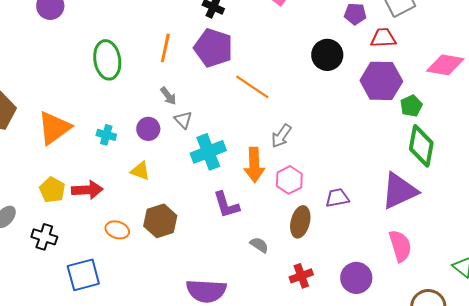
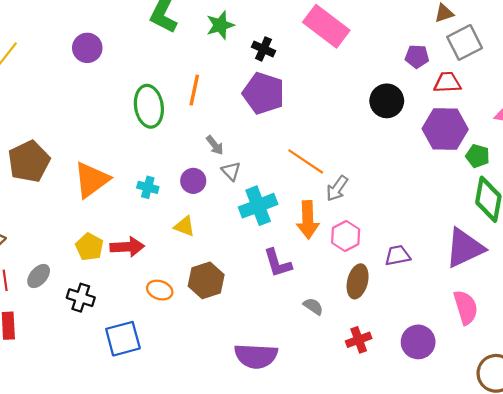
orange line: (165, 48) -> (194, 90), moved
orange line: (252, 87) -> (306, 161), moved
green pentagon: (411, 106) -> (478, 156), turned -30

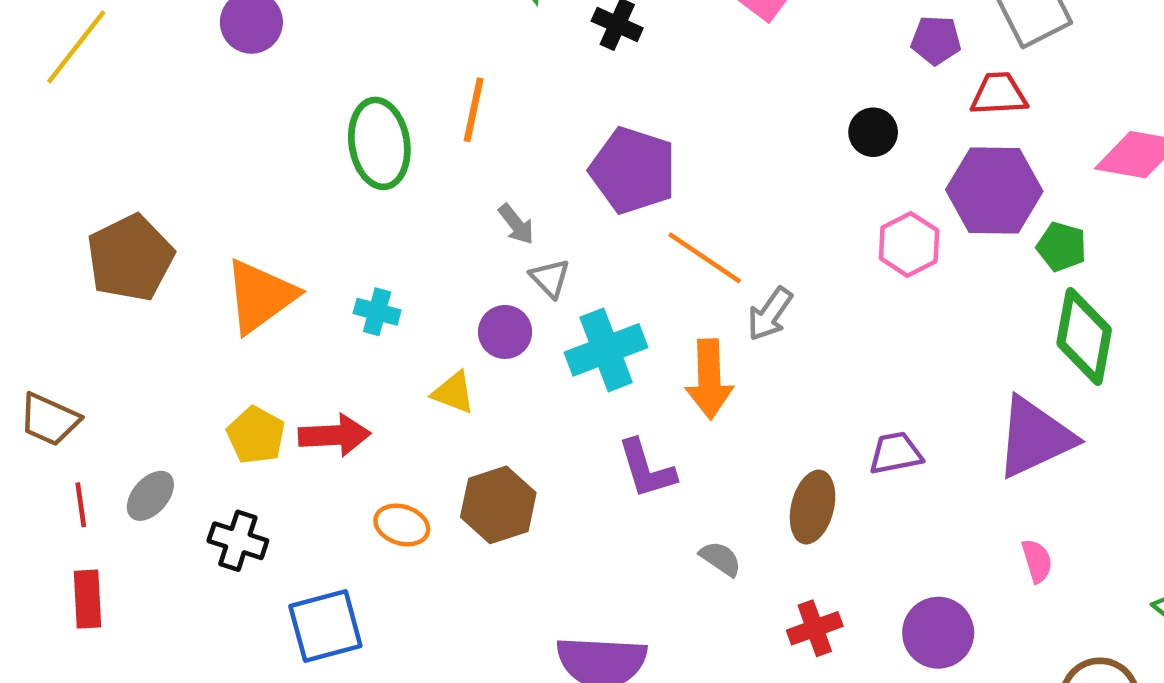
purple pentagon: (263, 93) -> (633, 170), moved
black circle: (387, 101) -> (873, 132), size x0.7
purple circle: (193, 181) -> (505, 332), moved
pink hexagon: (346, 236) -> (909, 244), moved
pink semicircle: (466, 307) -> (1037, 561), size x0.6

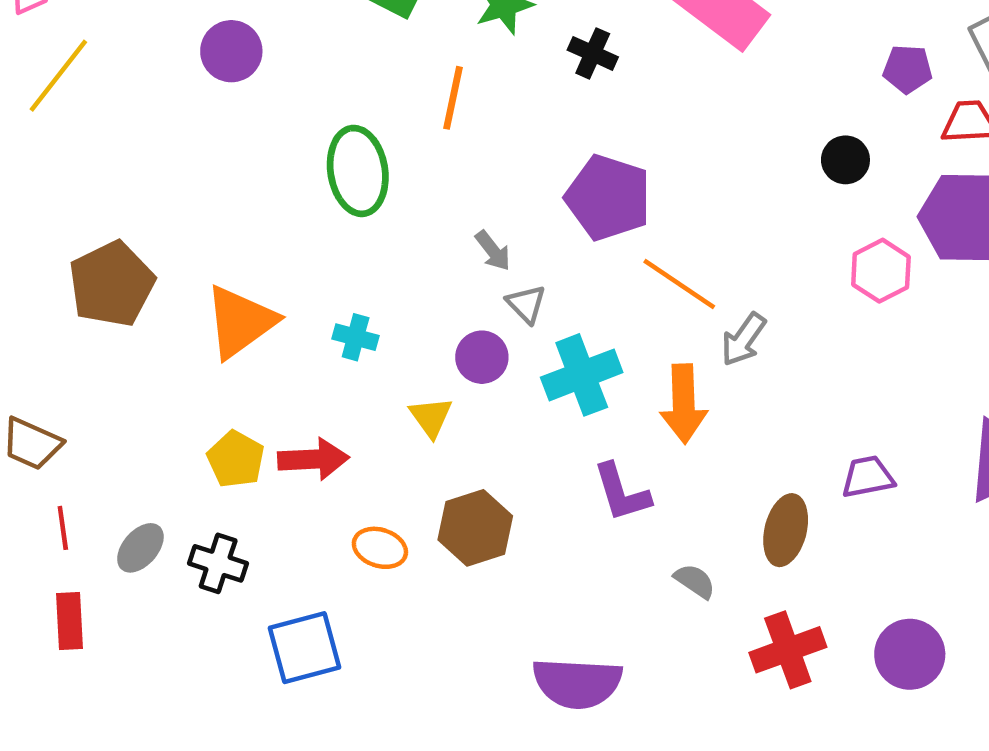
orange line: (474, 110) -> (453, 98), moved
yellow triangle: (453, 393) -> (431, 417), turned 33
gray ellipse: (150, 496) -> (140, 548), moved
red cross: (815, 628) -> (788, 650), size x1.4

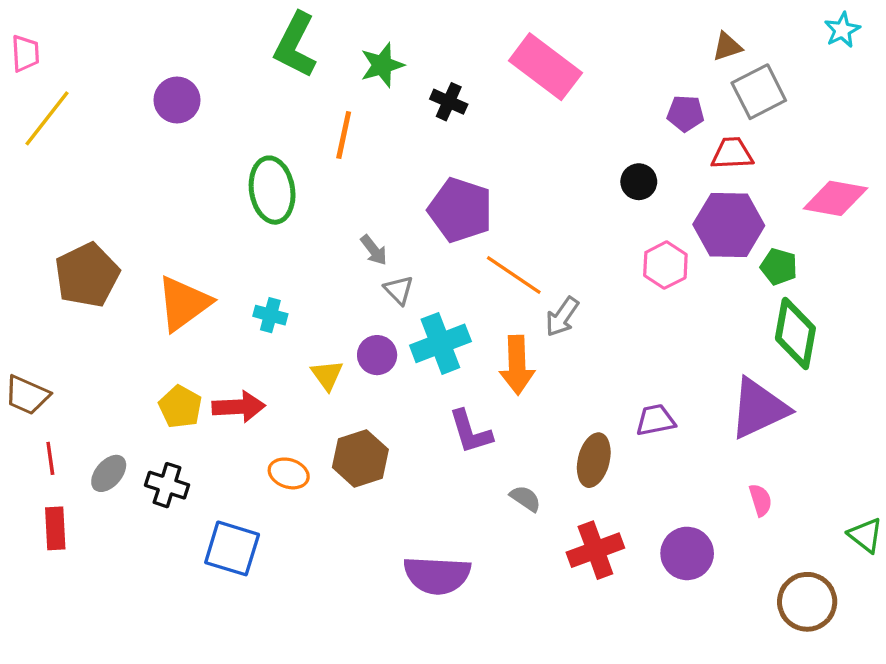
purple circle: (482, 357) -> (377, 355), moved
blue square: (305, 648) -> (232, 548), turned 32

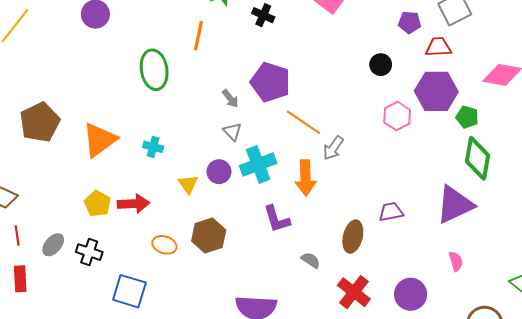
gray arrow: (374, 250) -> (230, 99), moved
red cross: (595, 550) -> (354, 292), turned -32

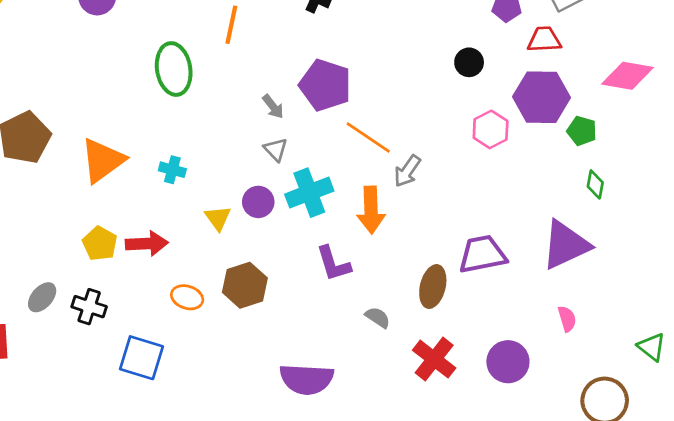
green diamond: (477, 158) -> (595, 184), size x0.5
purple trapezoid: (391, 212) -> (482, 254), size x1.5

